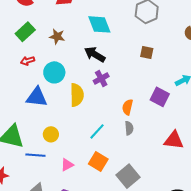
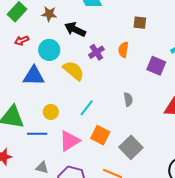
black arrow: (95, 54) -> (75, 29), moved
yellow semicircle: (77, 95) -> (73, 71), turned -45
orange semicircle: (128, 107) -> (123, 50), moved
cyan line: (97, 131) -> (87, 108), moved
pink triangle: (67, 165) -> (69, 141), size x1.6

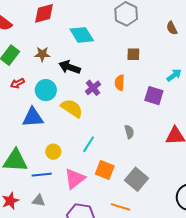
gray triangle: (42, 168) -> (39, 200), moved

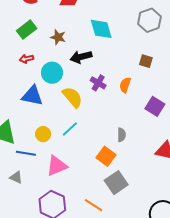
black arrow: (70, 67) -> (81, 57), turned -50
purple cross: (93, 88) -> (98, 83), turned -35
cyan line: (89, 144) -> (70, 129), moved
orange square: (105, 170) -> (106, 156), moved

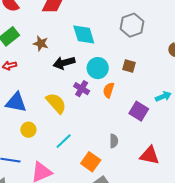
cyan circle: (52, 73) -> (98, 68), moved
cyan line: (70, 129) -> (64, 141), moved
yellow circle: (43, 134) -> (28, 130), moved
gray semicircle: (122, 135) -> (114, 141), moved

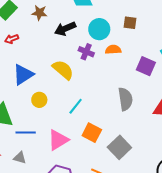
orange semicircle: (109, 90) -> (113, 50), turned 77
blue triangle: (16, 102) -> (23, 75), turned -35
gray semicircle: (114, 141) -> (125, 99), size x1.6
orange square: (91, 162) -> (92, 133), moved

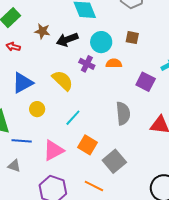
brown star: (39, 13) -> (42, 31), moved
red arrow: (12, 39) -> (13, 47), turned 32

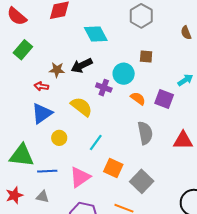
brown star: (42, 31) -> (57, 70), moved
cyan circle: (101, 42) -> (124, 74), moved
red arrow: (13, 47) -> (41, 86), moved
orange semicircle: (114, 63) -> (138, 98), moved, turned 42

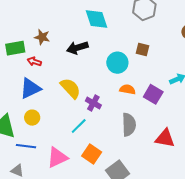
green rectangle: (23, 50) -> (15, 48), moved, turned 30
brown star: (57, 70) -> (42, 37), moved
purple cross: (104, 88) -> (93, 103), moved
orange semicircle: (138, 98) -> (127, 89), turned -35
yellow circle: (59, 138) -> (32, 118), moved

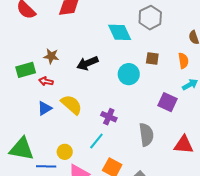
cyan diamond: (97, 19) -> (120, 32), moved
blue triangle: (30, 88) -> (45, 108), size x0.7
yellow semicircle: (70, 88) -> (71, 105), moved
orange semicircle: (127, 89) -> (183, 61), moved, turned 77
yellow circle: (32, 118) -> (65, 152), moved

